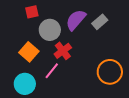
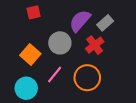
gray circle: (50, 30) -> (60, 43), moved
red cross: (63, 51) -> (95, 45), moved
orange circle: (110, 72) -> (87, 78), moved

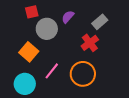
purple semicircle: (80, 21) -> (68, 17), moved, size x0.6
gray circle: (60, 43) -> (47, 29), moved

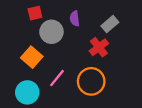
purple semicircle: (68, 17) -> (75, 19), turned -48

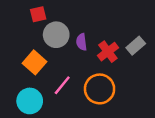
purple semicircle: (75, 19) -> (81, 42), moved
gray rectangle: (110, 24) -> (136, 46), moved

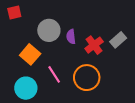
red square: (38, 14) -> (14, 13), moved
pink line: (62, 85) -> (54, 74), turned -72

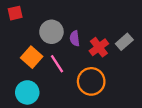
pink line: (54, 74) -> (57, 64), moved

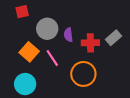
red square: (15, 13) -> (22, 12), moved
red cross: (99, 47) -> (90, 43), turned 36

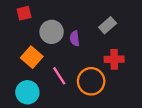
gray rectangle: (114, 38) -> (108, 25), moved
red cross: (90, 43) -> (114, 59), moved
pink line: (52, 58) -> (59, 76), moved

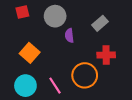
gray circle: (52, 32) -> (55, 16), moved
pink line: (59, 76) -> (55, 86), moved

